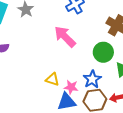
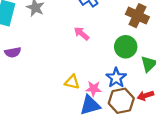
pink arrow: (65, 37) -> (82, 34), size x0.6

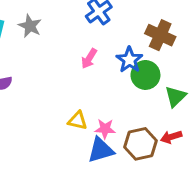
pink arrow: (82, 34) -> (89, 59), turned -98
blue star: (116, 78) -> (129, 60), moved

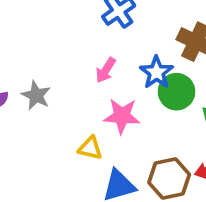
gray star: (30, 26) -> (36, 95), moved
pink star: (105, 129) -> (122, 116), moved, size x1.4

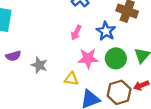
green circle: (177, 92) -> (116, 58), moved
gray star: (36, 95) -> (39, 65), moved

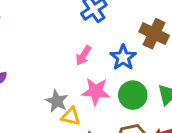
gray star: (39, 65) -> (57, 101), moved

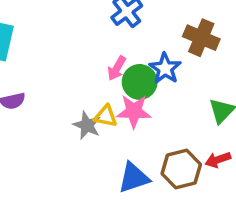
green circle: (133, 95) -> (140, 82), moved
yellow triangle: (71, 116) -> (106, 116), moved

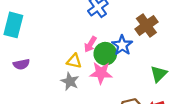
brown cross: (201, 38) -> (146, 26), turned 30
yellow triangle: (106, 116) -> (74, 61), moved

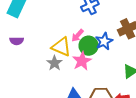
yellow triangle: (74, 61) -> (61, 47), size x1.5
pink star: (101, 73) -> (82, 61), turned 30

